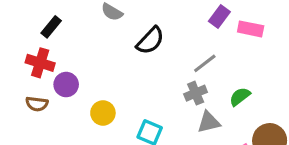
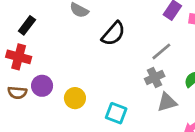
purple circle: (66, 85) -> (42, 86), moved

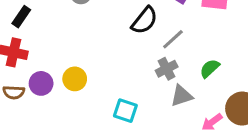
black semicircle: (113, 34) -> (144, 20), moved
yellow circle: (75, 98) -> (75, 79), moved

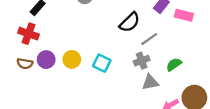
cyan square: (125, 111) -> (102, 63), moved

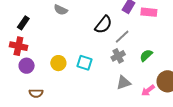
purple circle: (46, 60) -> (27, 66), moved
brown semicircle: (25, 64) -> (36, 93), moved
gray triangle: (150, 82) -> (124, 83), moved

